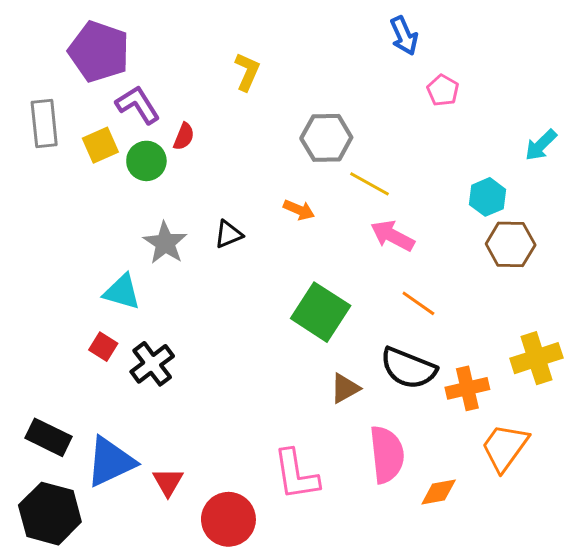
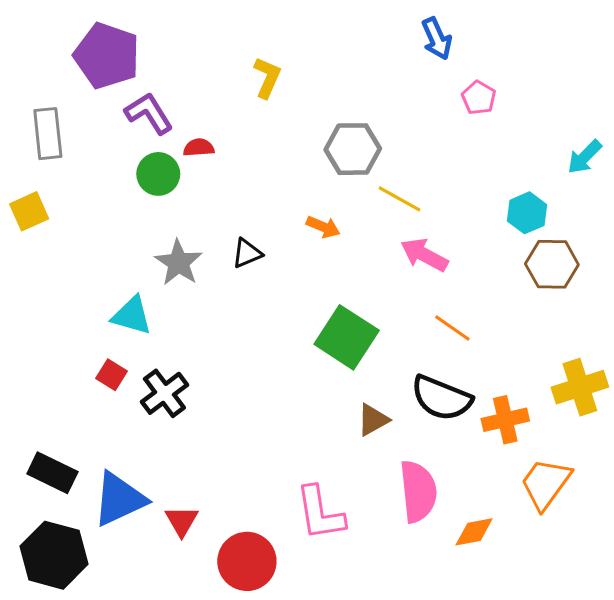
red semicircle: (184, 136) -> (199, 148), turned -116
yellow square: (100, 145) -> (29, 211), moved

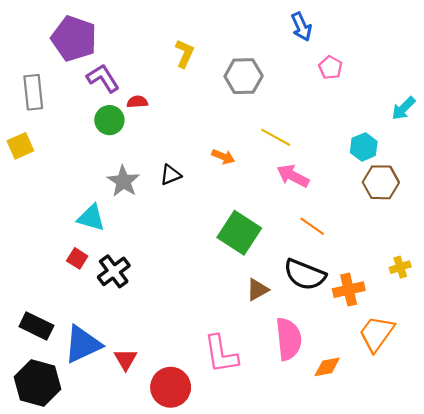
gray hexagon: (353, 149) -> (244, 76), moved
yellow cross: (580, 387) -> (400, 267), size x0.6

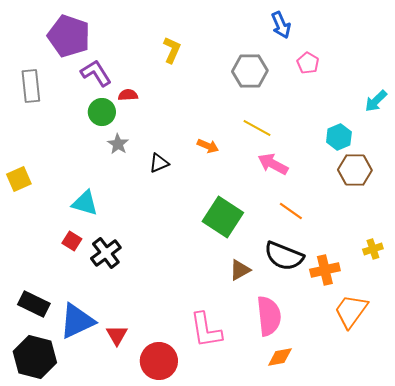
gray hexagon: (244, 76) -> (250, 71), moved
yellow square: (20, 146) -> (19, 179), moved
gray star: (123, 181) -> (118, 144), moved, size x0.7
orange diamond: (327, 367) -> (280, 357), moved

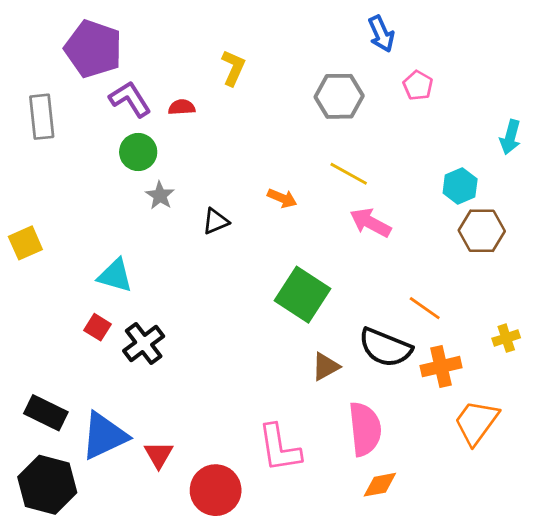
red semicircle: (128, 95) -> (182, 107), moved
cyan arrow: (376, 101) -> (510, 137), turned -30
orange line: (291, 211) -> (425, 308), moved

